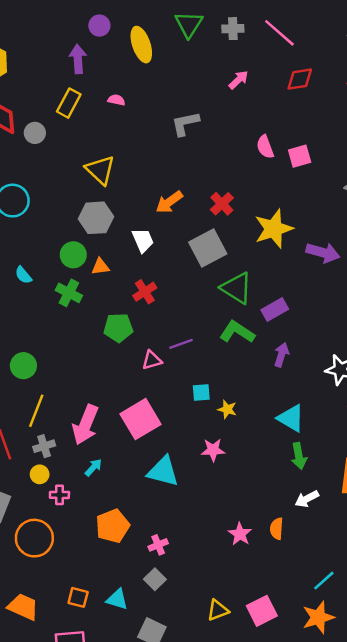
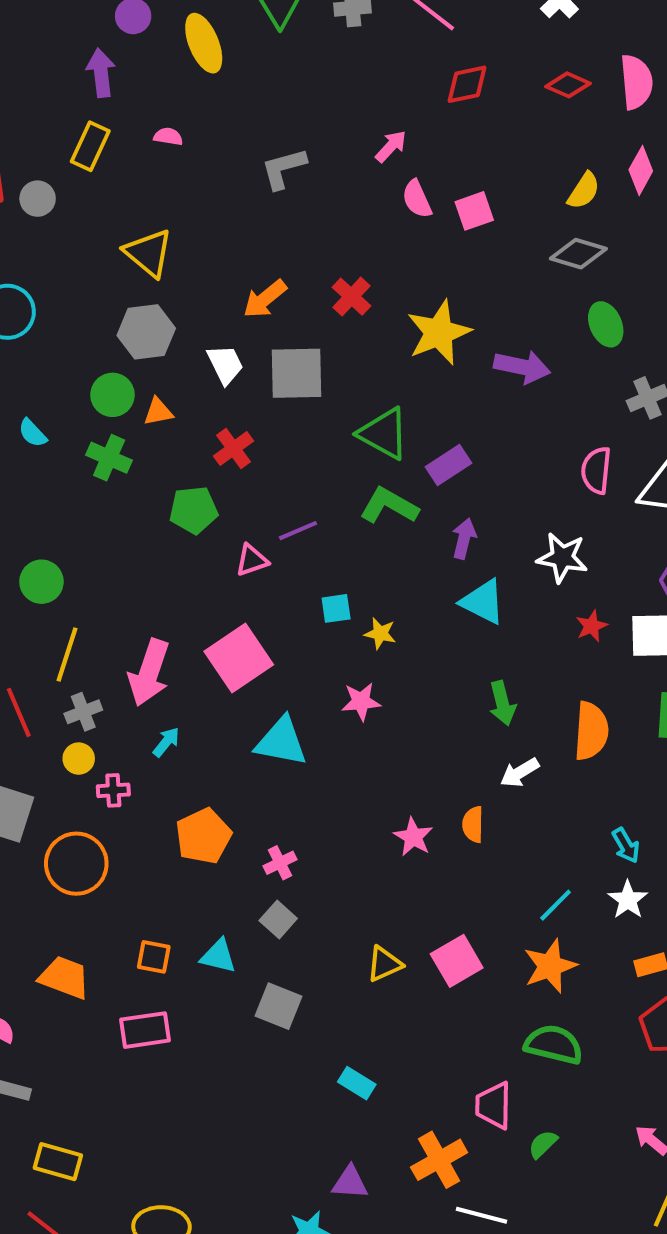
pink arrow: (239, 80) -> (391, 146), moved
gray square: (208, 248) -> (297, 373), moved, turned 30
cyan triangle: (291, 418) -> (483, 602), moved

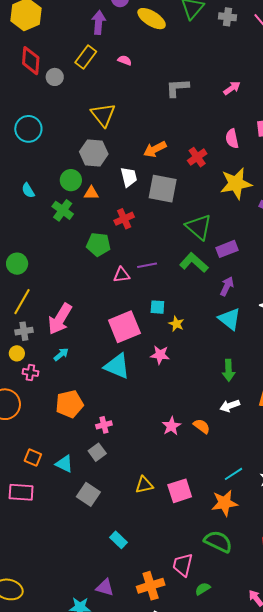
yellow ellipse: (204, 43) -> (152, 19), turned -48
pink semicircle: (417, 199) -> (232, 139), moved
pink square: (239, 658) -> (124, 327), moved
orange semicircle: (473, 824) -> (202, 426), turned 114

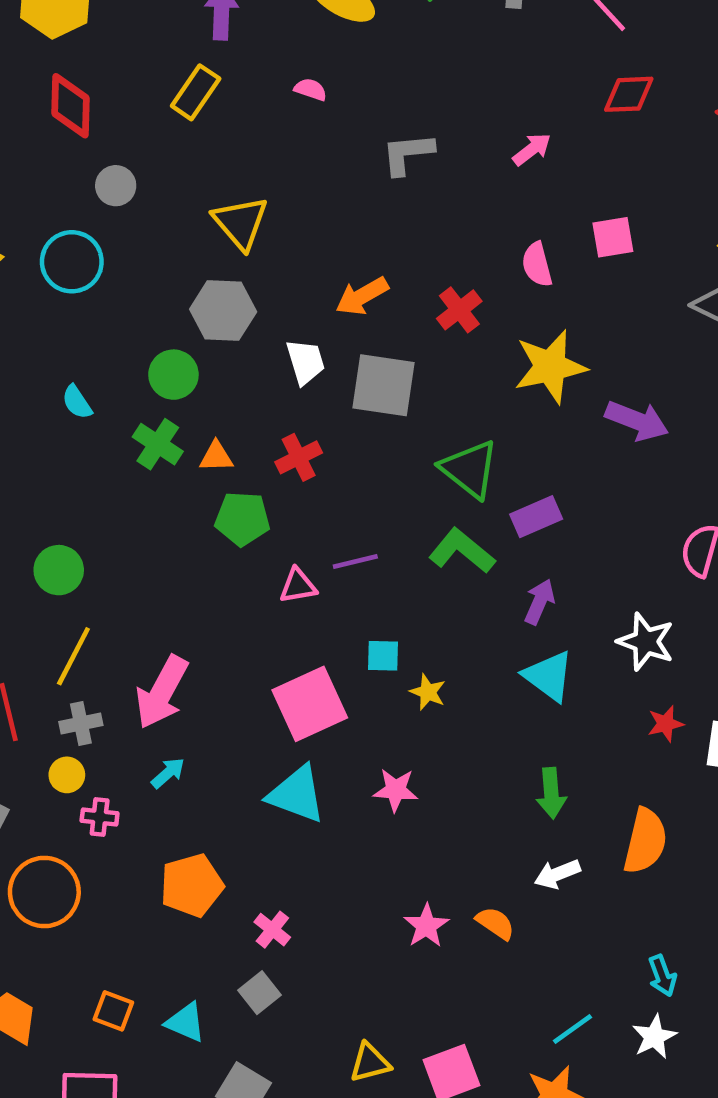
pink semicircle: (125, 60) -> (310, 89), moved
gray circle: (55, 77) -> (116, 186), moved
orange triangle: (91, 193) -> (216, 457), moved
pink star: (160, 355) -> (396, 790), moved
pink cross: (104, 425) -> (272, 930), turned -35

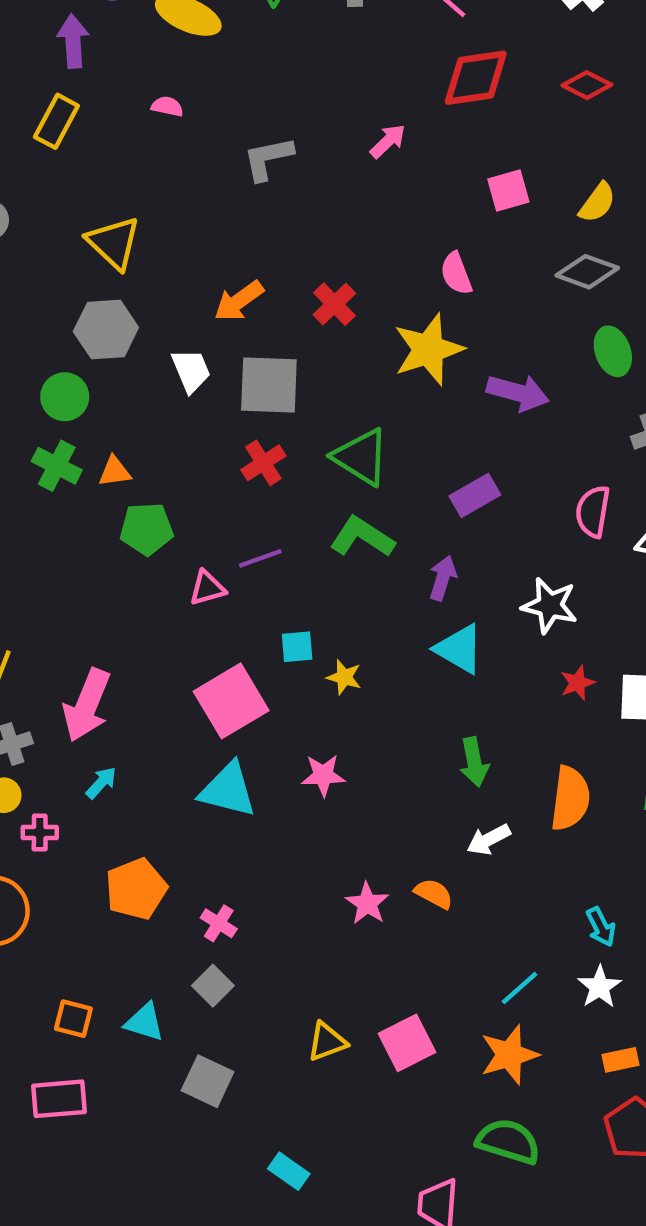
red diamond: (629, 94) -> (476, 78), size x1.4
pink square: (613, 237) -> (508, 191), moved
pink semicircle: (537, 264) -> (456, 273), moved
red cross: (299, 457) -> (263, 463), moved
purple rectangle: (536, 517) -> (475, 495), moved

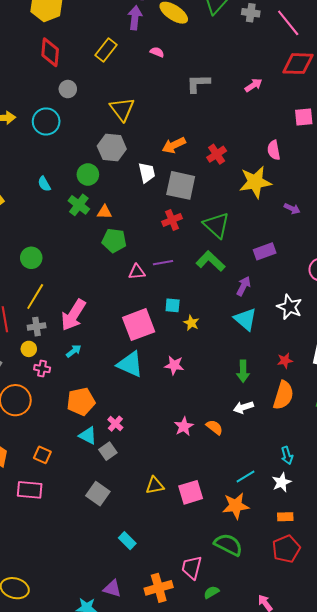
purple arrow: (73, 41) -> (135, 18), moved
purple arrow: (518, 393) -> (292, 209), size x0.6
red star: (577, 683) -> (285, 361), moved
cyan triangle: (145, 1022) -> (88, 436), moved

